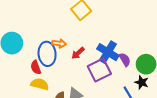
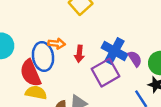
red arrow: (78, 53) -> (79, 54), turned -40
red semicircle: (36, 67) -> (31, 73), size x1.6

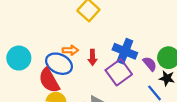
blue ellipse: (43, 57) -> (59, 64), turned -50
purple semicircle: (135, 59) -> (150, 64), moved

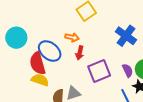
orange arrow: (70, 50) -> (72, 37), moved
blue cross: (125, 51) -> (126, 36), moved

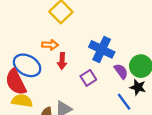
blue cross: (126, 36) -> (102, 49), moved
purple square: (99, 71) -> (88, 78), size x0.6

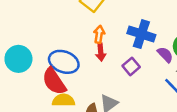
orange arrow: (50, 45) -> (99, 34), moved, turned -77

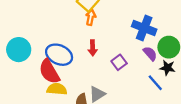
orange arrow: (99, 34) -> (91, 17), moved
blue cross: (141, 34) -> (144, 28), moved

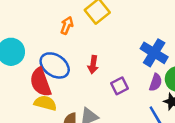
orange arrow: (91, 17) -> (67, 25), moved
purple semicircle: (150, 54) -> (156, 82), turned 49

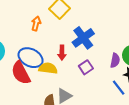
blue cross: (154, 53) -> (83, 38), moved, turned 30
yellow semicircle: (45, 103) -> (48, 68), moved

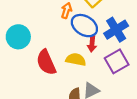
blue ellipse: (31, 58) -> (84, 26), moved
purple square: (86, 67) -> (117, 61), size x1.5

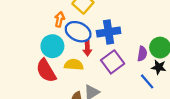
blue cross: (116, 30) -> (109, 32), turned 30
cyan circle: (18, 37) -> (52, 46), moved

